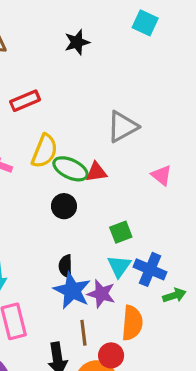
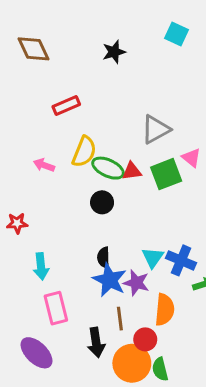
pink triangle: (161, 175) -> (191, 158), moved
green square: (121, 232) -> (166, 174), moved, size x1.5

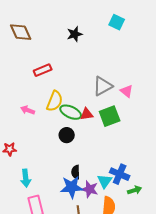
pink triangle: (191, 158) -> (127, 91), moved
black semicircle: (104, 257) -> (76, 172), moved
cyan triangle: (153, 257) -> (105, 181), moved
blue star: (109, 280) -> (72, 187), turned -30

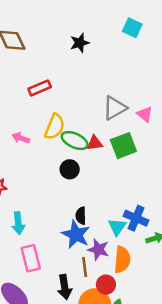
blue star: (72, 187) -> (76, 234), turned 30
purple star: (90, 189) -> (98, 249), moved

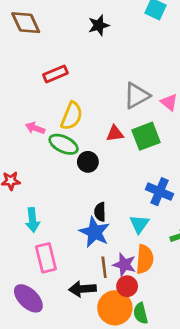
green ellipse: (75, 141) -> (64, 144), moved
blue cross: (136, 218) -> (160, 192), moved
purple star: (98, 249) -> (124, 265), moved
black arrow: (65, 287) -> (82, 289), turned 95

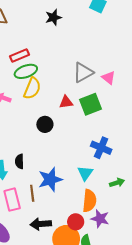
green ellipse: (64, 144) -> (26, 71), moved, turned -45
black semicircle: (100, 212) -> (20, 161), moved
blue star: (95, 232) -> (50, 179), turned 30
purple star: (124, 265) -> (100, 219), moved
brown line: (104, 267) -> (32, 193), moved

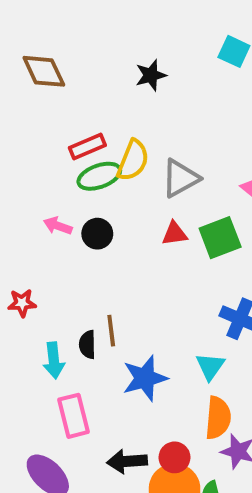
gray triangle: (83, 72) -> (180, 178), moved
yellow semicircle: (32, 88) -> (133, 160), moved
black circle: (45, 124) -> (97, 234), moved
brown line: (32, 193) -> (111, 331), moved
red circle: (76, 222) -> (175, 457), moved

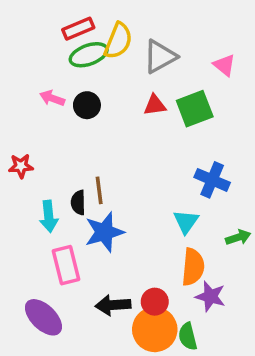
blue star: (145, 378) -> (104, 232), moved

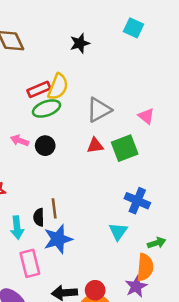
yellow semicircle: (118, 41) -> (58, 87), moved
orange semicircle: (193, 267) -> (145, 267), moved
purple star: (210, 296) -> (136, 286), turned 30

